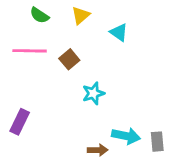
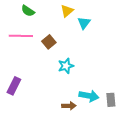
yellow triangle: (81, 15) -> (67, 11), moved
cyan triangle: (119, 32) -> (84, 23), turned 32

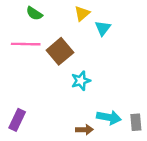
brown square: (49, 42) -> (60, 51), size x1.5
purple rectangle: (14, 86) -> (17, 120), moved

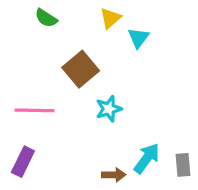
pink line: (26, 44) -> (34, 110), moved
cyan arrow: (109, 117) -> (147, 158), turned -65

